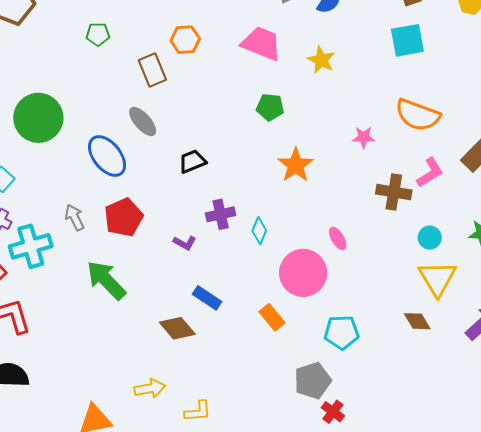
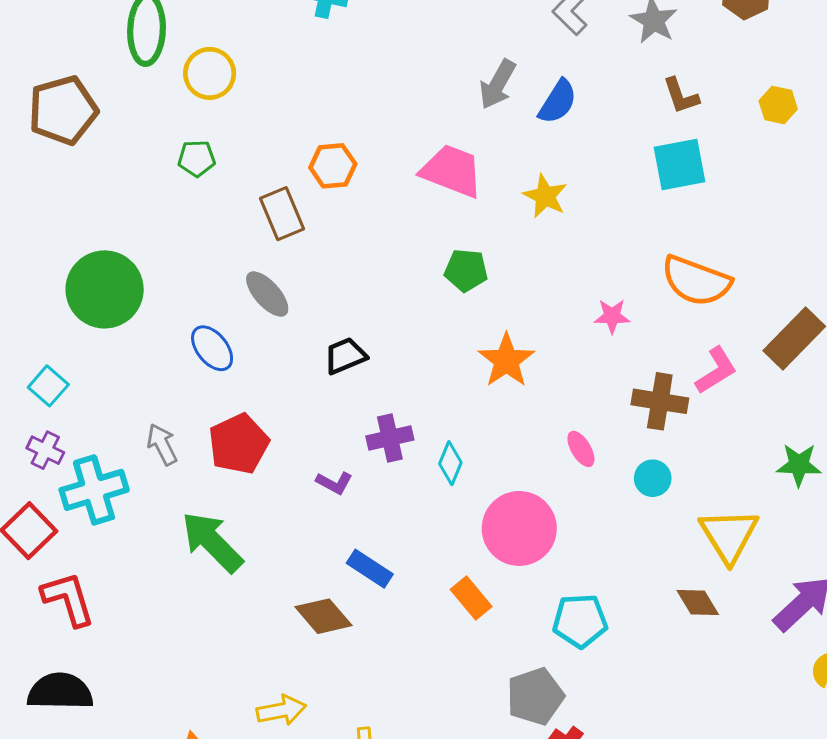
blue ellipse: (107, 156) -> (212, 348), size x0.7
pink ellipse: (338, 238) -> (581, 449), moved
cyan circle: (430, 238) -> (653, 478), moved

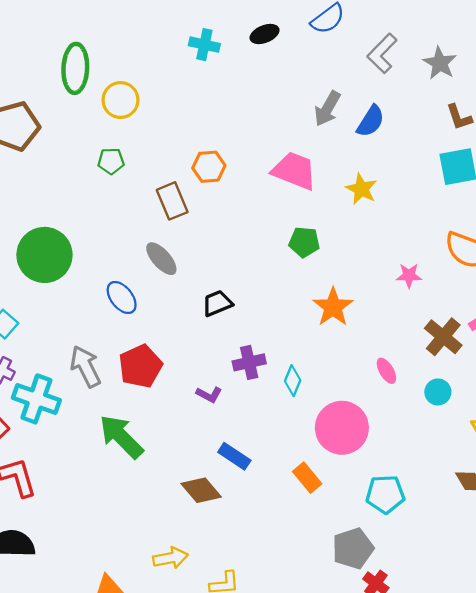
brown cross: (660, 401) -> (443, 337), turned 30
gray arrow: (162, 444) -> (85, 366), size x1.4
cyan cross: (94, 490) -> (36, 399), turned 36

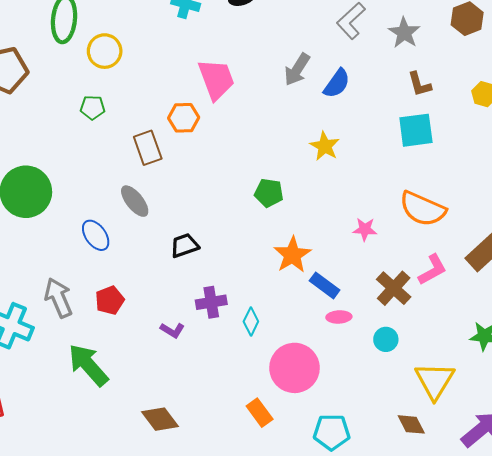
pink trapezoid: (294, 171) -> (216, 79), moved, turned 45
red pentagon: (140, 366) -> (110, 300), size x0.7
pink ellipse: (386, 371) -> (339, 317), turned -65
blue rectangle: (234, 456) -> (325, 285), moved

